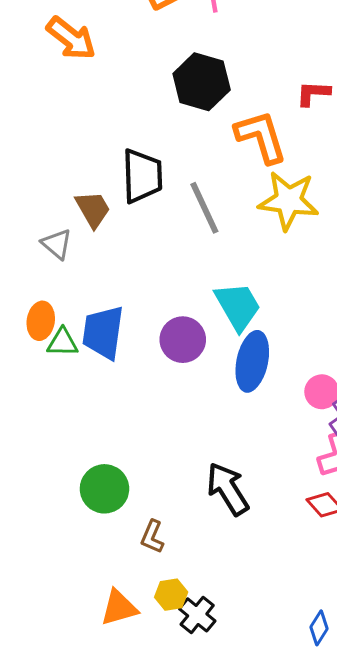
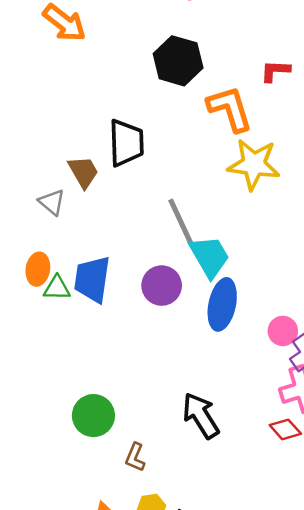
gray line: (204, 208) -> (181, 221), moved

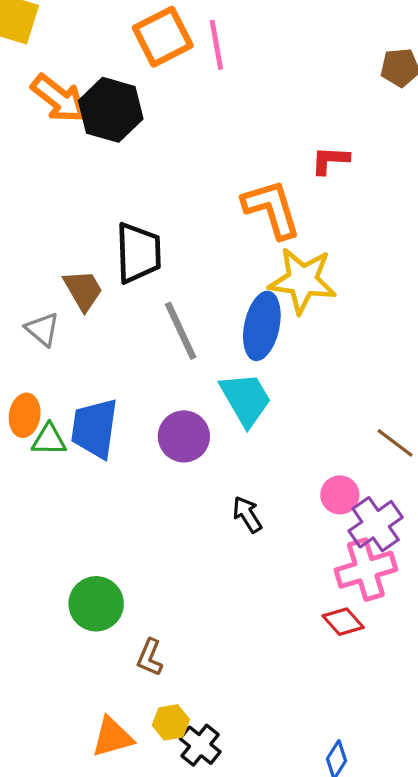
black hexagon: (178, 61) -> (111, 110), moved
gray line: (181, 221) -> (181, 331), moved
blue ellipse: (222, 304) -> (262, 326), moved
black arrow: (201, 416) -> (247, 514), moved, size x0.6

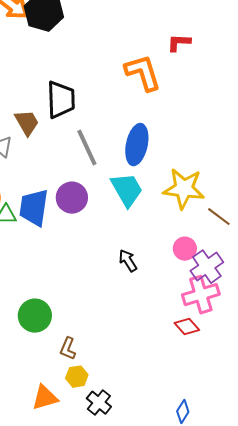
yellow star: (302, 280) -> (184, 189), moved
purple circle: (184, 436) -> (72, 198), moved
yellow hexagon: (171, 722) -> (77, 377), moved

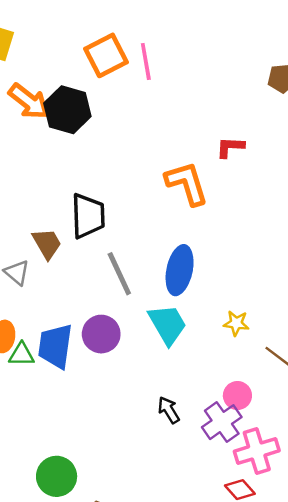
yellow star: (184, 189) -> (236, 323), size x0.5
purple cross: (207, 267) -> (222, 422), moved

